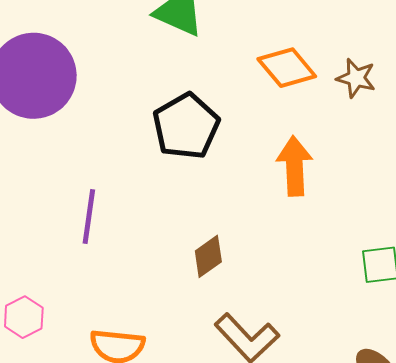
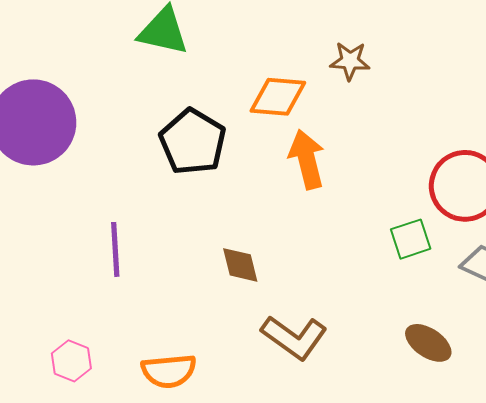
orange diamond: (287, 68) -> (278, 97), moved, turned -34
brown diamond: (208, 256) -> (240, 265), turned -57

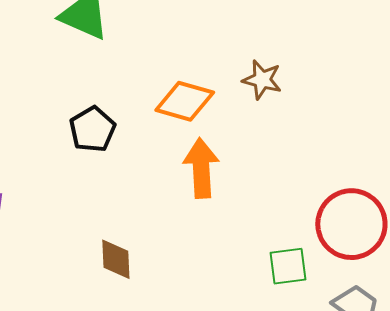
black pentagon: (193, 142) -> (92, 129), size x0.7

